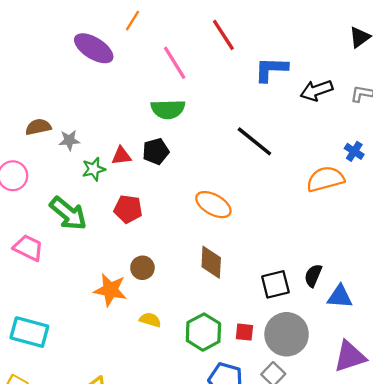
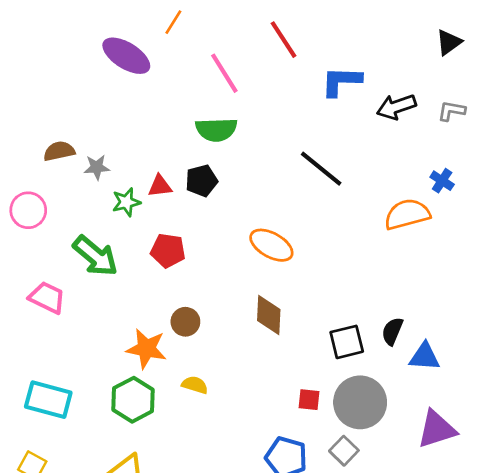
green hexagon: (203, 332) -> (133, 400), moved

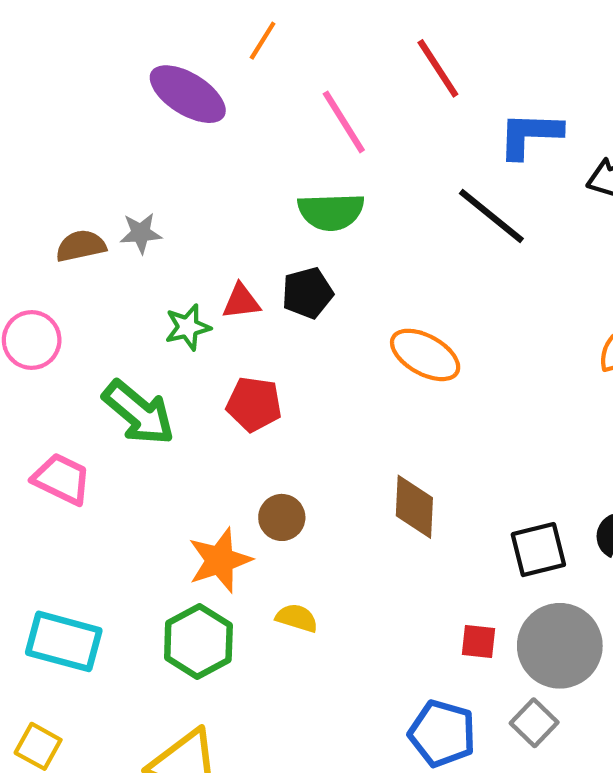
gray star: (97, 167) -> (141, 233), moved
black line: (321, 169) -> (491, 216), moved
orange ellipse: (271, 245) -> (425, 355), moved
orange star: (146, 349) -> (220, 560), turned -30

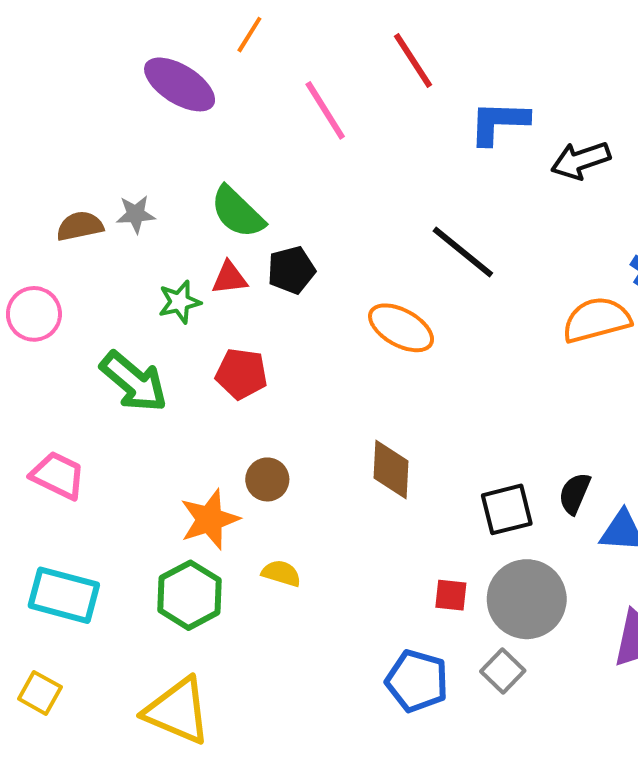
green semicircle: (331, 212) -> (237, 212), moved, turned 46
black line: (491, 216) -> (463, 252), moved
pink trapezoid: (62, 479) -> (58, 475), moved

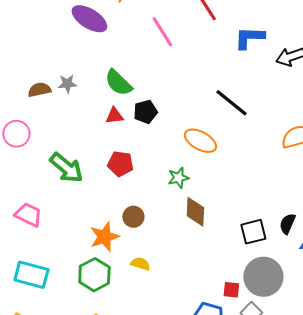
green star: (180, 302) -> (178, 178), moved
red square: (451, 595) -> (231, 290), moved

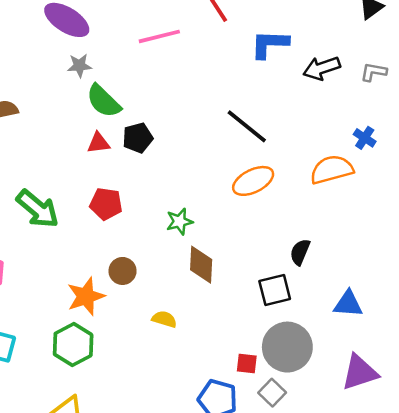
pink line: (162, 32) -> (159, 36), turned -72
gray star: (67, 84) -> (79, 66), moved
orange ellipse: (200, 141) -> (253, 181), moved, turned -56
black semicircle: (287, 224) -> (300, 252), moved
yellow semicircle: (140, 264) -> (164, 319), moved

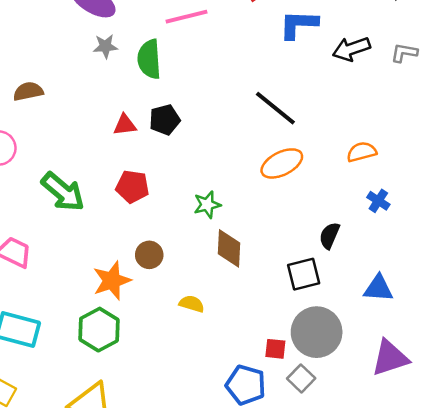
green semicircle: (104, 101) -> (149, 59), moved, turned 42
blue cross: (365, 138) -> (378, 201), moved
orange semicircle: (332, 170) -> (362, 152), size x0.7

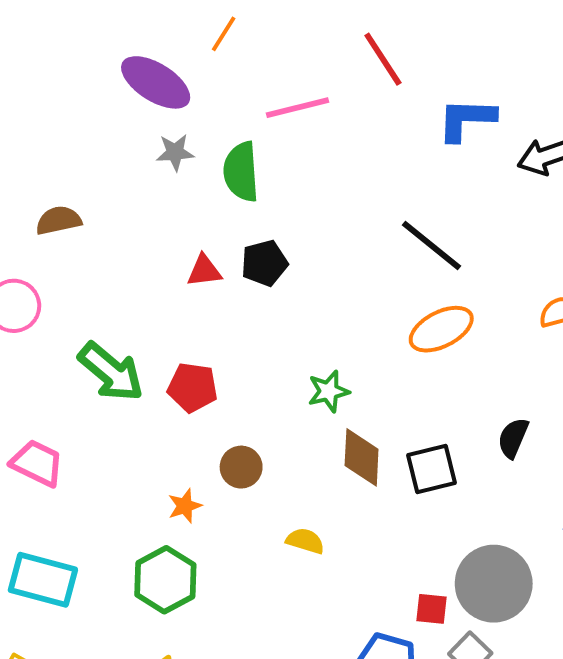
red pentagon: (132, 187) -> (193, 387), moved
black square: (304, 274) -> (431, 469), moved
orange star: (112, 281) -> (185, 506), size x0.6

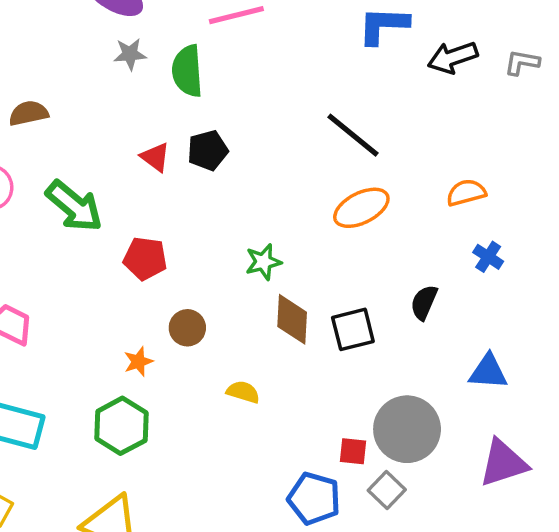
red triangle: (204, 271) -> (155, 157), turned 44
green arrow: (111, 372) -> (74, 206), moved

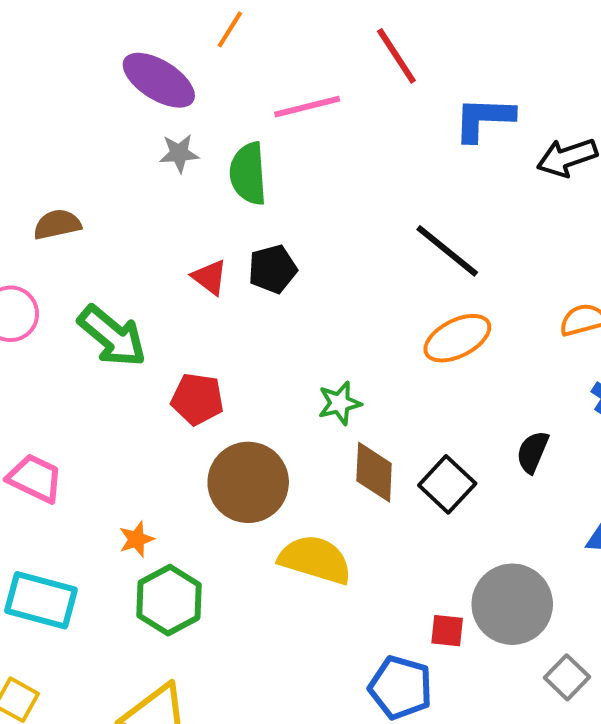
brown circle: (187, 328) -> (248, 482), size x1.8
black square: (353, 329) -> (447, 484), turned -33
orange star: (138, 362) -> (136, 539), moved
yellow semicircle: (243, 392) -> (315, 560), size x1.8
gray square: (387, 490) -> (567, 677), moved

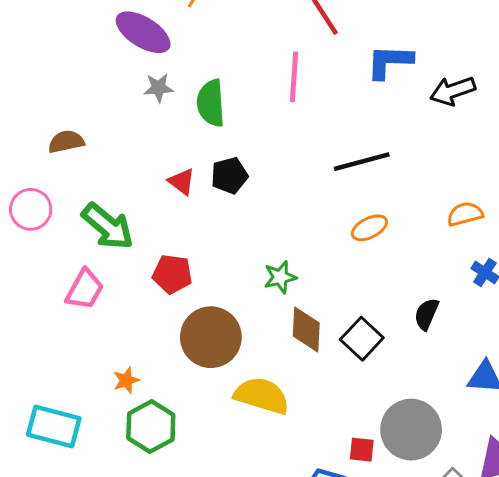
pink line: (307, 107) -> (294, 77), moved, turned -72
black line: (447, 251) -> (362, 162), turned -54
orange ellipse: (457, 338) -> (369, 228), size x0.7
pink trapezoid: (35, 478) -> (85, 289), moved, turned 93

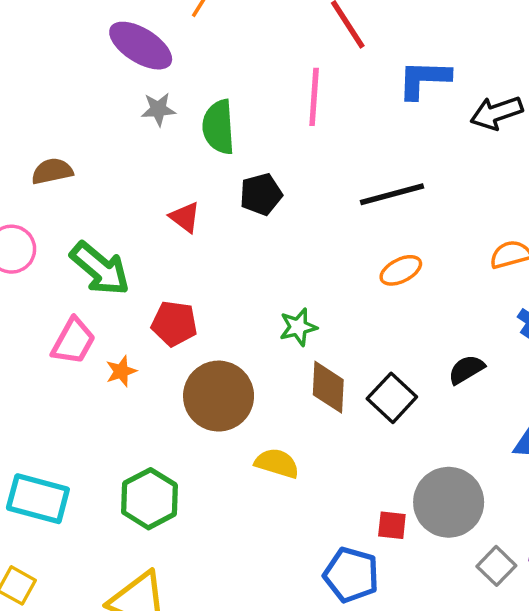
black pentagon: (229, 175) -> (261, 194), moved
black semicircle: (426, 314) -> (466, 369), turned 36
orange star: (126, 380) -> (121, 371), moved
yellow semicircle: (262, 396) -> (277, 463), size x0.7

